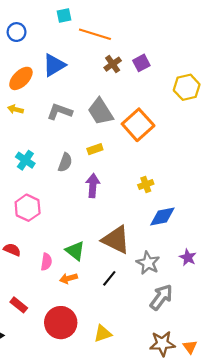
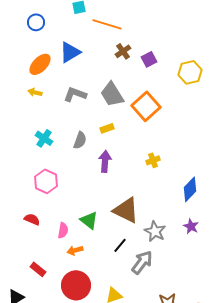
purple square: (141, 63) -> (149, 59), moved
blue diamond: (162, 217) -> (190, 189), moved, turned -35
orange arrow: (68, 278) -> (75, 250), moved
gray arrow: (161, 297) -> (142, 262), moved

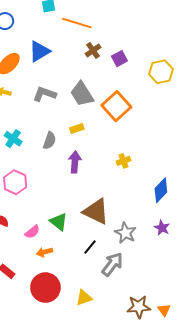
pink semicircle: (63, 230) -> (32, 232), turned 42

